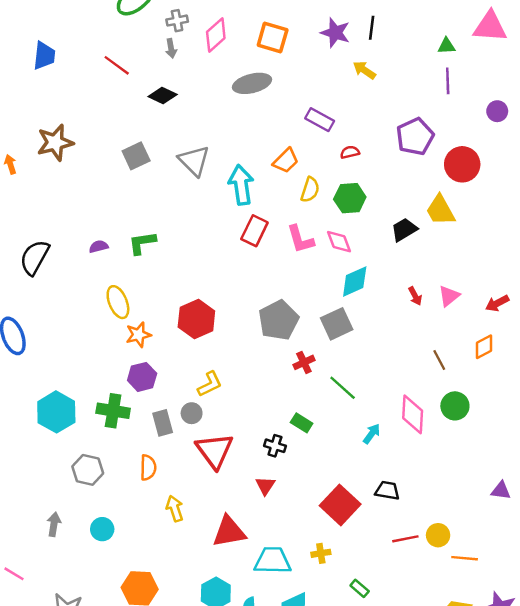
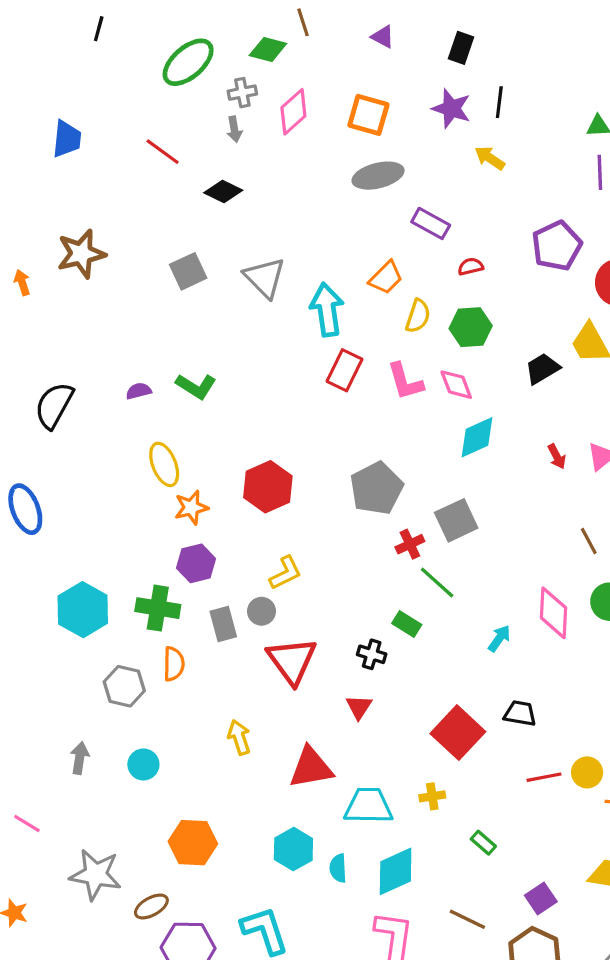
gray ellipse: (252, 83) -> (378, 176), moved
green L-shape: (142, 243) -> (196, 386), turned -140
gray square: (337, 324) -> (456, 520), moved
green line: (343, 388) -> (437, 583), moved
orange semicircle: (148, 468) -> (174, 664), moved

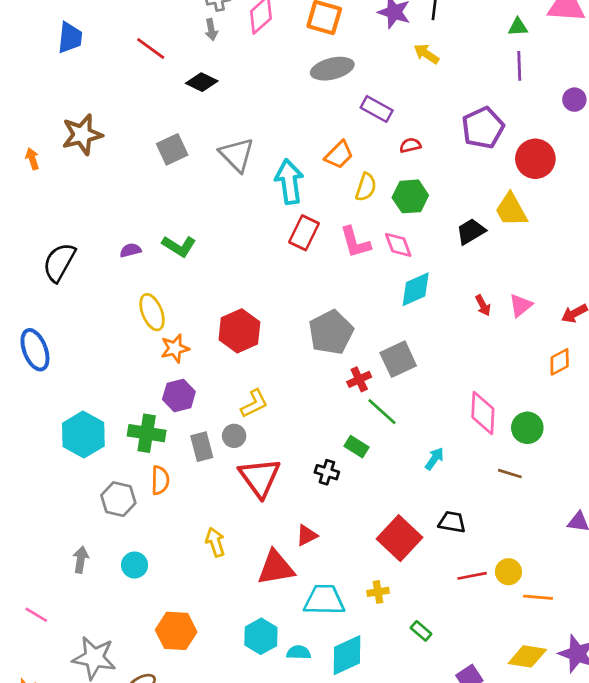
brown line: (589, 541) -> (510, 474), moved, turned -45
pink diamond: (554, 613) -> (483, 413), moved
red triangle: (359, 707) -> (307, 535), moved, turned 30
cyan semicircle: (338, 868) -> (299, 652), turned 95

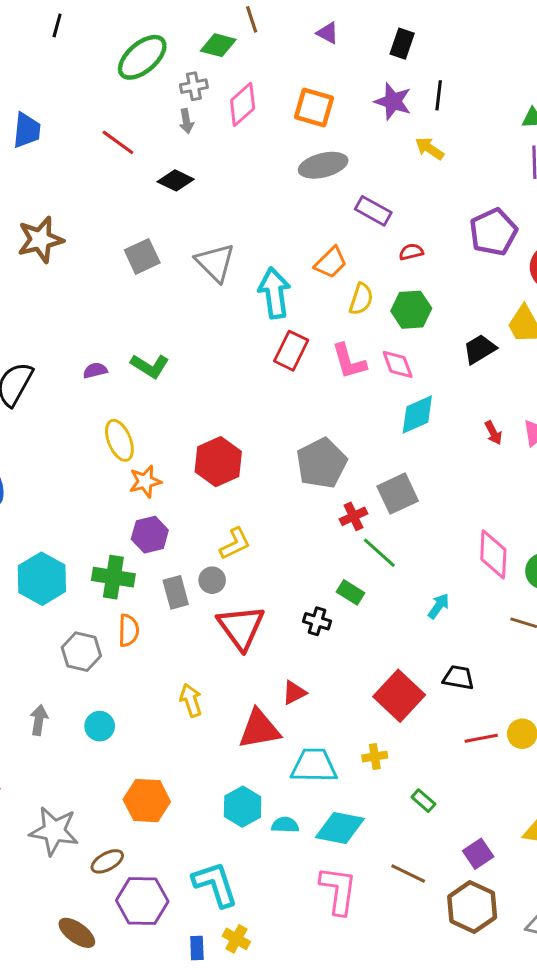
cyan diamond: (347, 655) -> (340, 828), turned 36

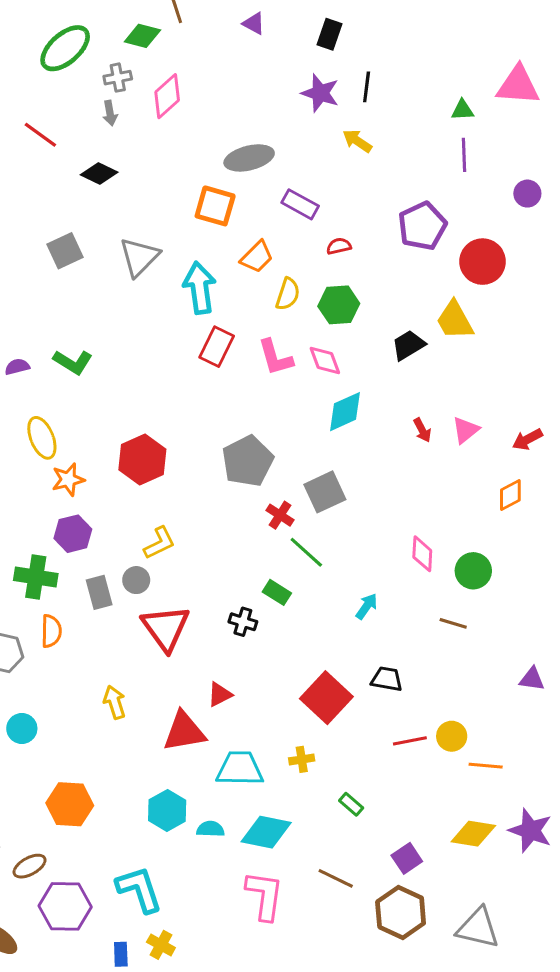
orange square: (314, 107) -> (215, 206), moved
gray triangle: (215, 263) -> (139, 257), turned 30
red cross: (353, 516) -> (280, 515), turned -32
pink diamond: (493, 554) -> (422, 554), size x0.7

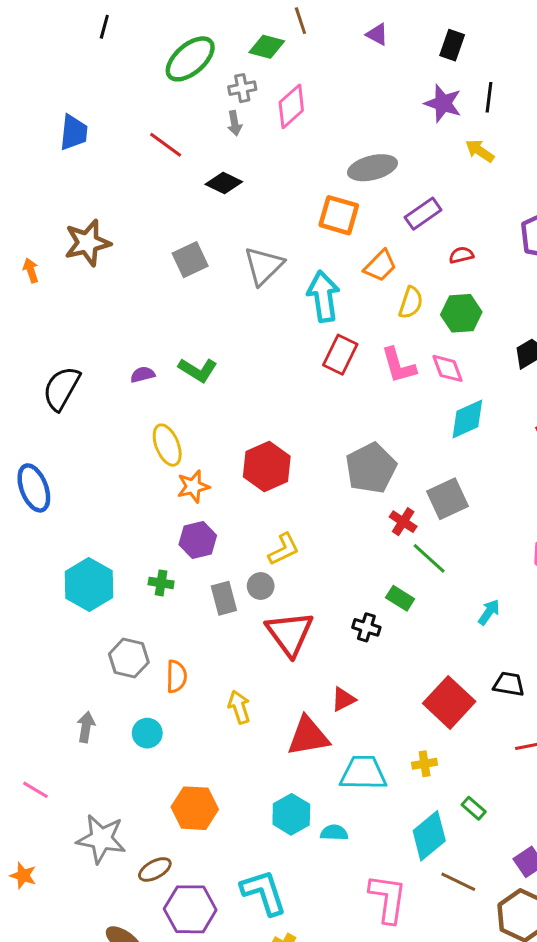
purple rectangle: (300, 204) -> (423, 214), turned -64
green cross: (36, 577) -> (161, 583), size x0.6
orange semicircle: (51, 631) -> (176, 676), moved
cyan diamond: (266, 832) -> (429, 836), moved, turned -51

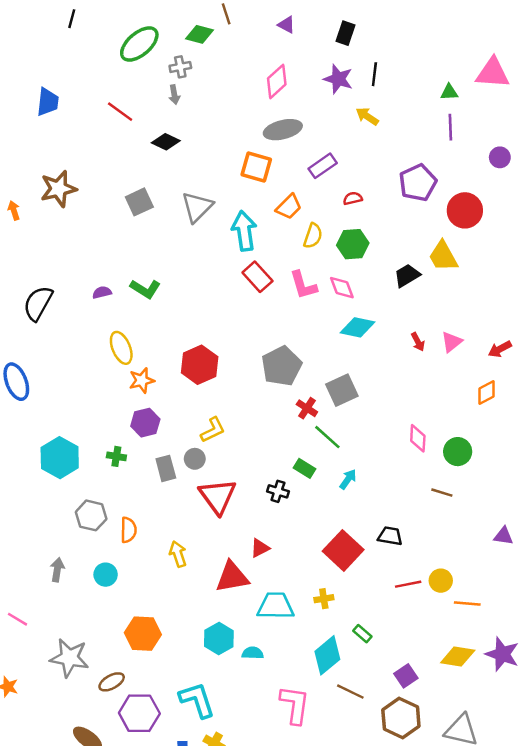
pink diamond: (291, 106) -> (277, 81), moved
red rectangle: (340, 355) -> (257, 277), turned -68
cyan diamond: (467, 419) -> (358, 327), turned 36
cyan arrow: (489, 612) -> (348, 479), moved

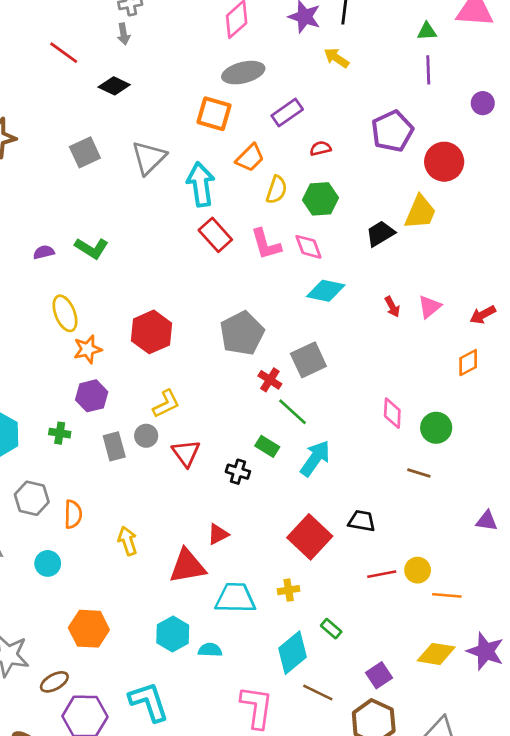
yellow trapezoid: (443, 256) -> (420, 212), turned -128
cyan arrow: (348, 479) -> (315, 458), size x1.6
red triangle: (218, 496) -> (186, 453), moved, size x0.7

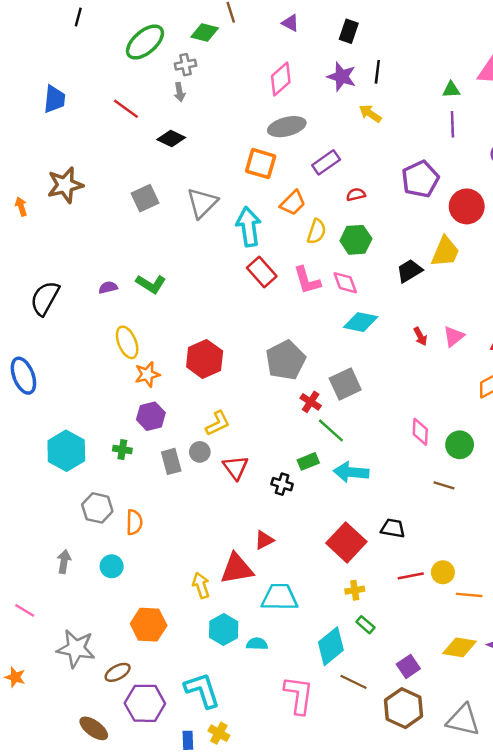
green rectangle: (267, 446) -> (308, 461), turned -54
cyan arrow: (315, 458) -> (351, 472), turned -120
yellow arrow: (128, 541) -> (201, 585), moved
yellow cross: (289, 590) -> (355, 590), moved

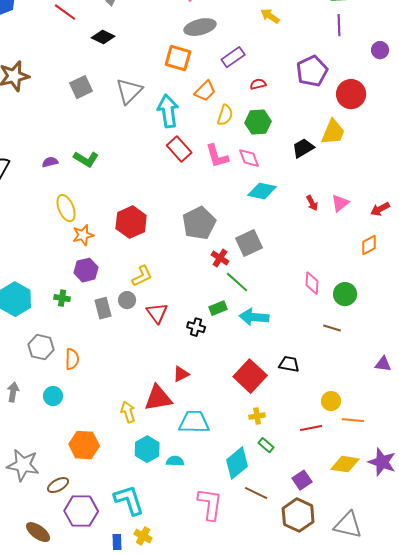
red line: (411, 576) -> (311, 428), moved

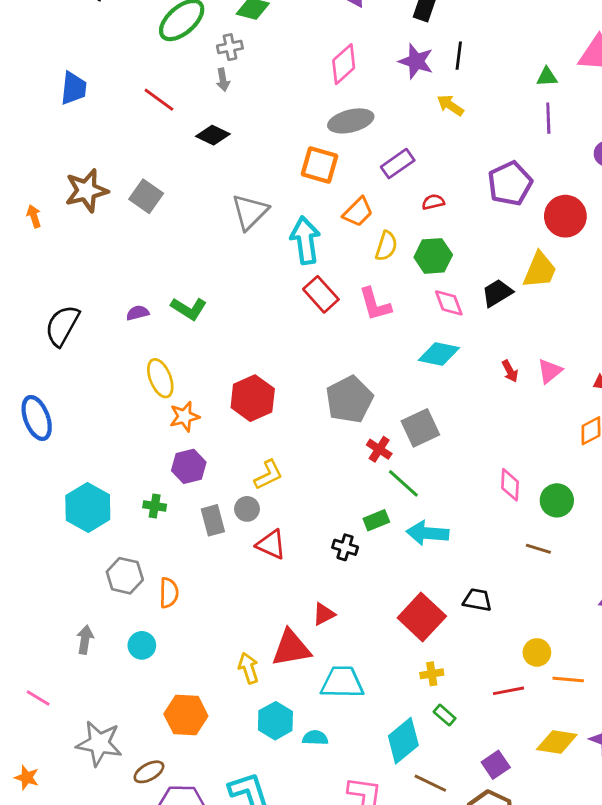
gray square: (81, 87) -> (146, 196), moved, turned -30
pink diamond: (249, 158) -> (449, 303), moved
red triangle: (157, 313) -> (271, 544), moved, turned -30

